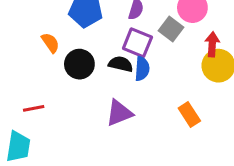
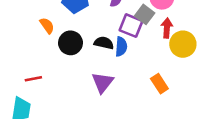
purple square: (137, 43) -> (131, 26), moved
red arrow: (212, 44) -> (167, 28), moved
purple triangle: (119, 113) -> (103, 82), turned -30

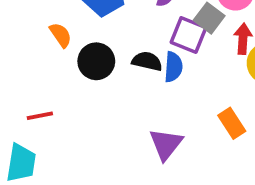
purple triangle: (103, 82) -> (166, 144), moved

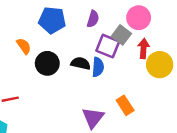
orange rectangle: (232, 123) -> (125, 105), moved

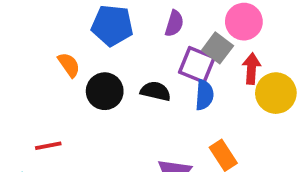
blue semicircle: (98, 67) -> (204, 95), moved

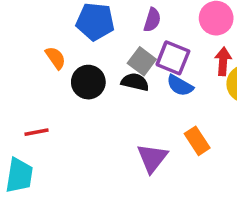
gray square: (218, 48) -> (142, 61), moved
blue semicircle: (204, 95) -> (180, 85), turned 116

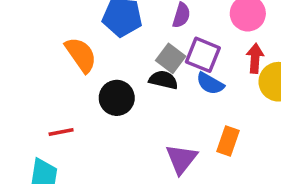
orange semicircle: (55, 58) -> (81, 55), size x1.5
black circle: (88, 82) -> (117, 98), moved
orange rectangle: (197, 141) -> (228, 141), turned 52

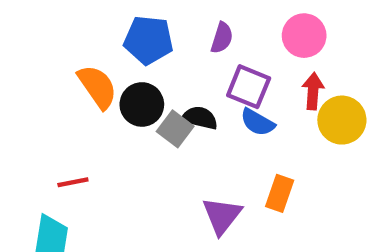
gray square: (171, 58) -> (175, 129), moved
black circle: (117, 98) -> (142, 104), moved

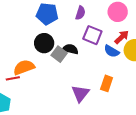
orange semicircle: (97, 87) -> (24, 67), moved, turned -75
red arrow: (313, 91) -> (122, 37), turned 42
blue semicircle: (257, 122) -> (112, 51), moved

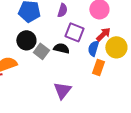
black semicircle: (70, 49) -> (61, 48), moved
blue semicircle: (112, 51) -> (93, 48), turned 77
orange rectangle: (107, 83) -> (98, 67), moved

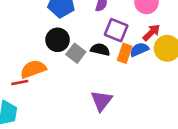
blue semicircle: (93, 48) -> (139, 50), turned 49
orange rectangle: (98, 67) -> (125, 53), moved

